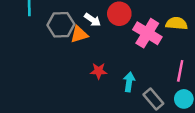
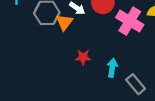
orange triangle: (79, 34) -> (64, 22), turned -36

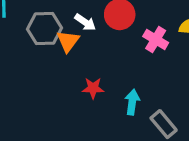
pink cross: (130, 21) -> (156, 40), size x0.7

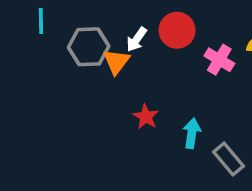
white arrow: (85, 22) -> (137, 39), turned 90
red star: (93, 88) -> (146, 117), turned 30

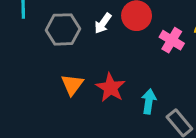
orange triangle: (116, 62) -> (72, 85), moved
red star: (146, 117) -> (110, 88), size x1.4

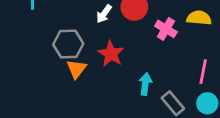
gray hexagon: (63, 29) -> (68, 44), moved
red star: (110, 88) -> (111, 54), moved

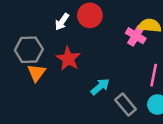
pink cross: (166, 29) -> (136, 36), moved
cyan arrow: (145, 84) -> (100, 87), turned 42

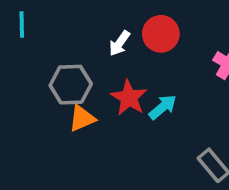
orange triangle: (36, 73) -> (82, 118), turned 30
cyan arrow: (100, 87) -> (163, 107), moved

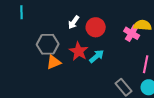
red circle: (161, 34) -> (96, 27), moved

